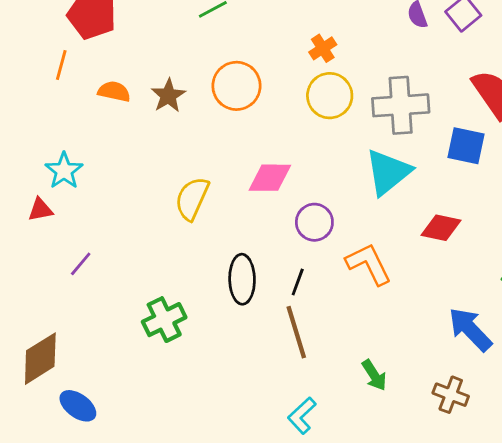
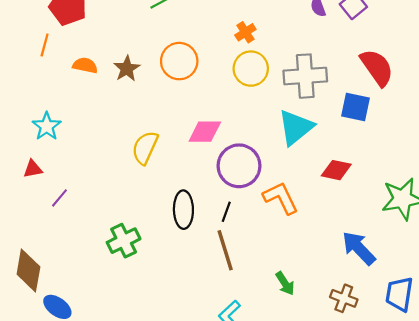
red triangle: (40, 210) -> (33, 169), moved
purple circle: (314, 222) -> (239, 166), size x1.5
brown diamond: (40, 359) -> (28, 271), turned -48

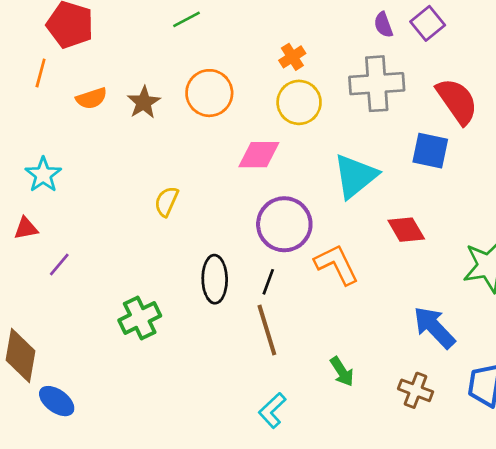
orange semicircle: (85, 65) -> (91, 98), turned 150
gray cross: (305, 76) -> (377, 84), moved
pink diamond: (205, 132) -> (259, 155), moved
yellow semicircle: (145, 148) -> (166, 201), size x0.7
red diamond: (336, 170) -> (406, 230), turned 48

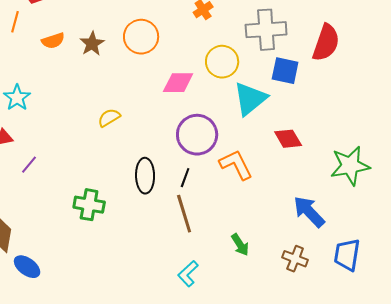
red semicircle: (457, 101) -> (326, 43), turned 54
yellow circle: (299, 102) -> (222, 62), moved
blue square: (430, 151) -> (285, 71), moved
yellow semicircle: (166, 201) -> (109, 118), turned 35
green cross: (140, 318) -> (89, 205), turned 36

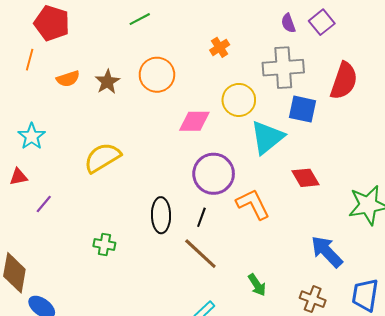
yellow semicircle: (109, 118) -> (102, 158), moved, size x1.6
green cross: (89, 205) -> (104, 244), size x0.7
brown line: (184, 214) -> (200, 254), turned -30

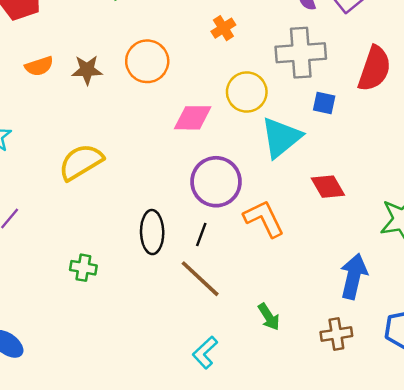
brown star: (107, 82) -> (87, 70), turned 30
blue square: (302, 109) -> (324, 103), size x0.7
blue arrow: (327, 252) -> (354, 276), turned 57
brown cross: (313, 299) -> (336, 334), turned -30

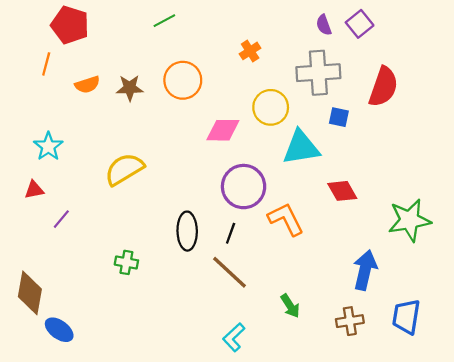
cyan triangle: (281, 137) -> (301, 148), turned 30

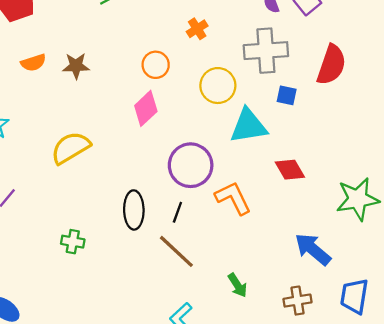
orange circle: (183, 80) -> (156, 65), moved, size x0.7
pink diamond: (223, 130) -> (146, 108), moved, turned -44
blue arrow: (365, 270) -> (313, 249), turned -63

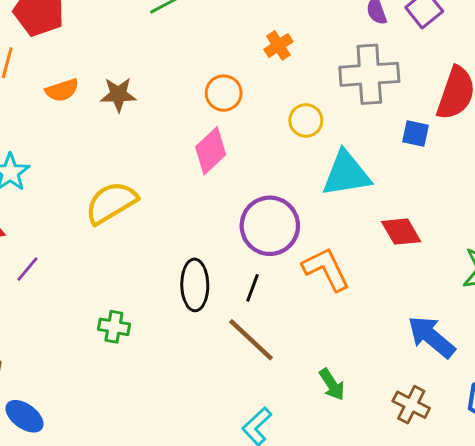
yellow circle: (218, 86) -> (306, 120), size x0.7
blue square: (287, 95) -> (416, 133), moved
brown cross: (298, 301) -> (411, 405), turned 36

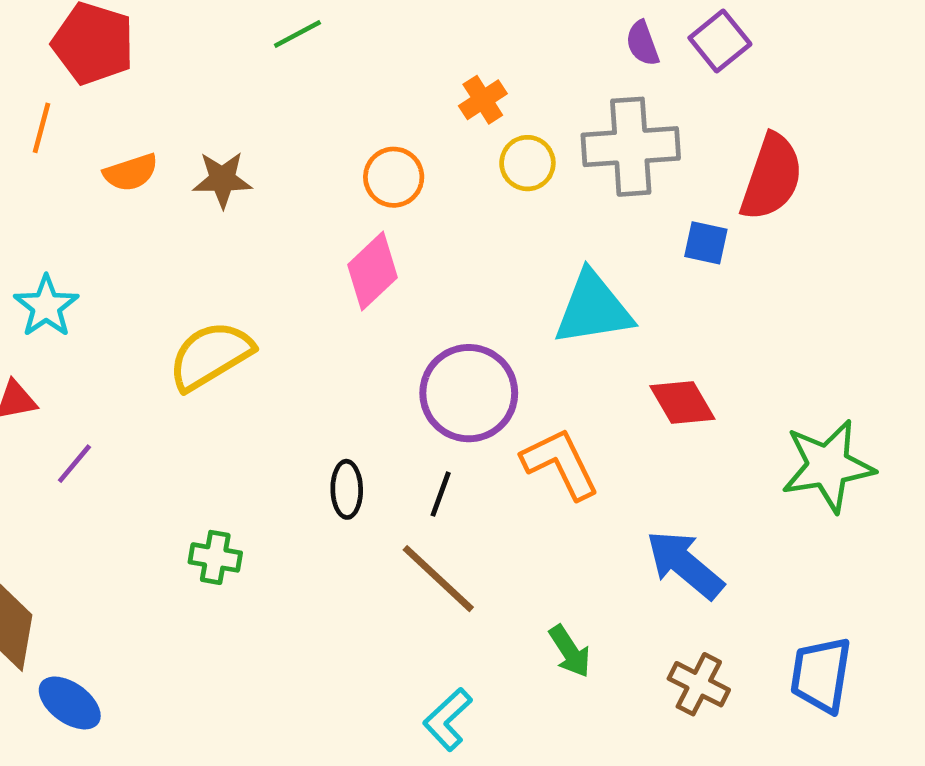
yellow circle: (306, 120) -> (527, 163), moved
black ellipse: (195, 285) -> (347, 489), size x0.7
blue arrow: (431, 337) -> (685, 564), moved

